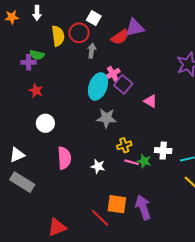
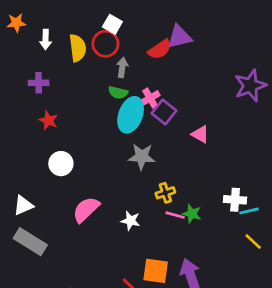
white arrow: (37, 13) -> (46, 40), moved
white square: (94, 18) -> (112, 24), moved
green semicircle: (37, 55) -> (118, 93), moved
white cross: (163, 151) -> (235, 200), moved
pink semicircle: (64, 158) -> (86, 210), turned -130

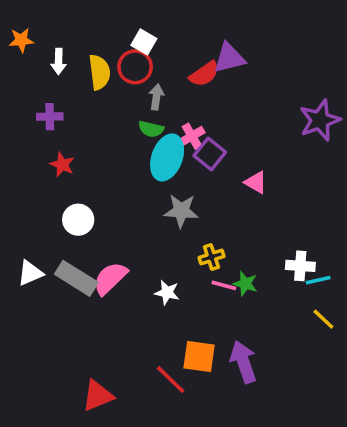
gray rectangle: (30, 242) -> (76, 278), moved

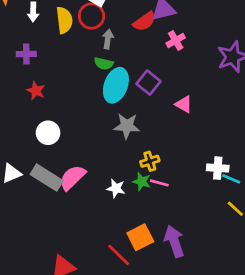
pink cross: (192, 136) -> (176, 40), moved
cyan line: (318, 280) -> (231, 179), turned 36
green star: (245, 284) -> (142, 182), moved
orange square: (199, 357) -> (140, 237), turned -35

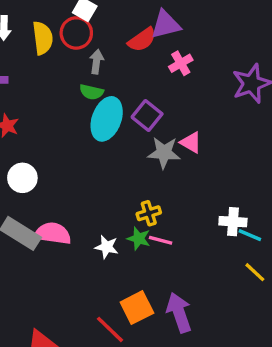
gray star: (127, 126) -> (164, 153), moved
pink semicircle: (72, 178) -> (53, 233), turned 52

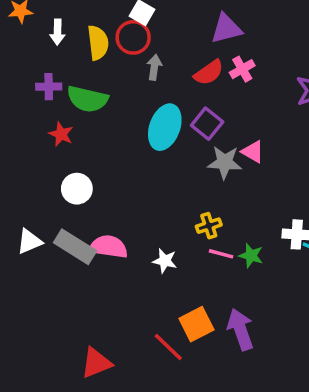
red semicircle: (142, 40) -> (209, 73), moved
green semicircle: (91, 92) -> (87, 99), moved, size x1.6
green star: (139, 238) -> (251, 256), moved

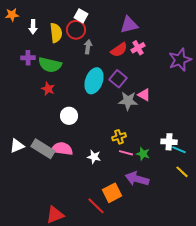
red star: (61, 134) -> (48, 89), moved
white circle: (77, 189) -> (69, 116), moved
purple arrow: (240, 329) -> (137, 179), moved, turned -55

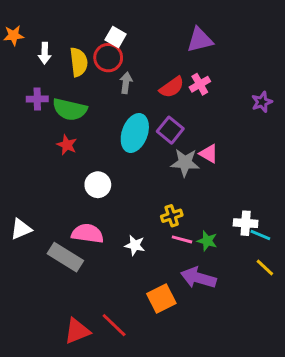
purple triangle: (129, 25) -> (200, 40), moved
purple star: (180, 60) -> (262, 102), size x0.6
gray rectangle: (43, 149) -> (65, 257), moved
red line: (96, 206) -> (114, 325), moved

